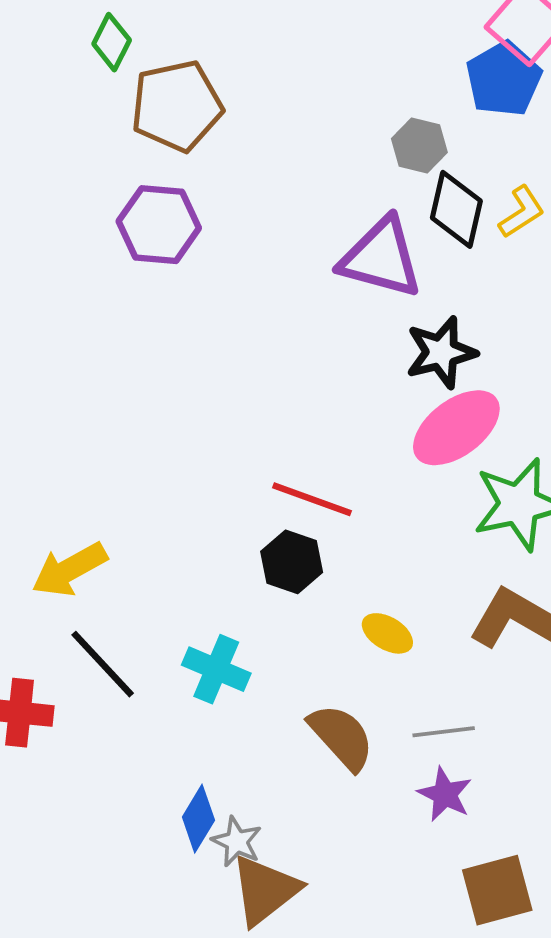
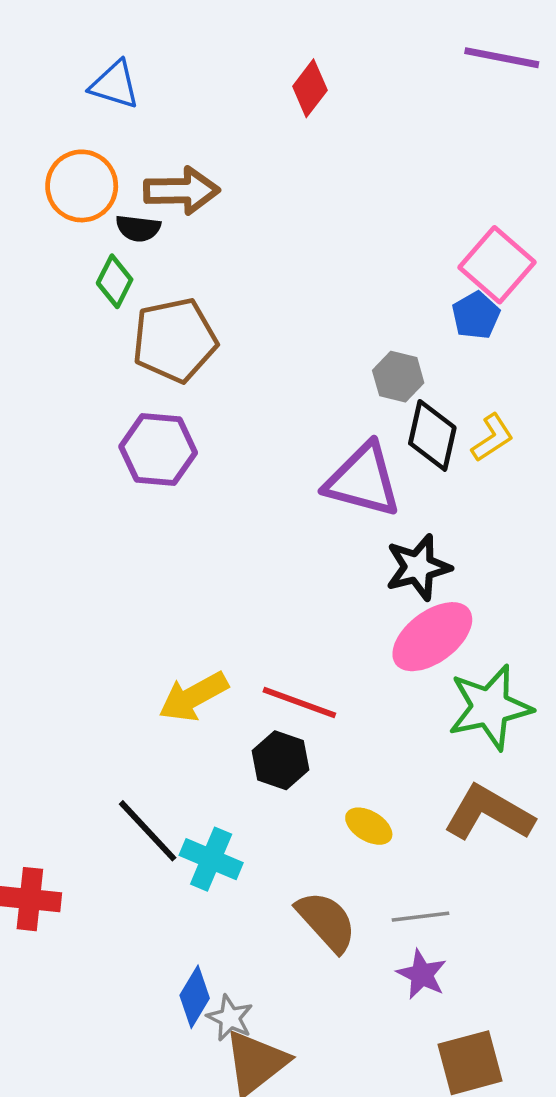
blue pentagon: (504, 79) -> (476, 315), size x0.7
yellow arrow: (69, 570) -> (193, 697), moved
black line: (103, 664) -> (148, 831), moved

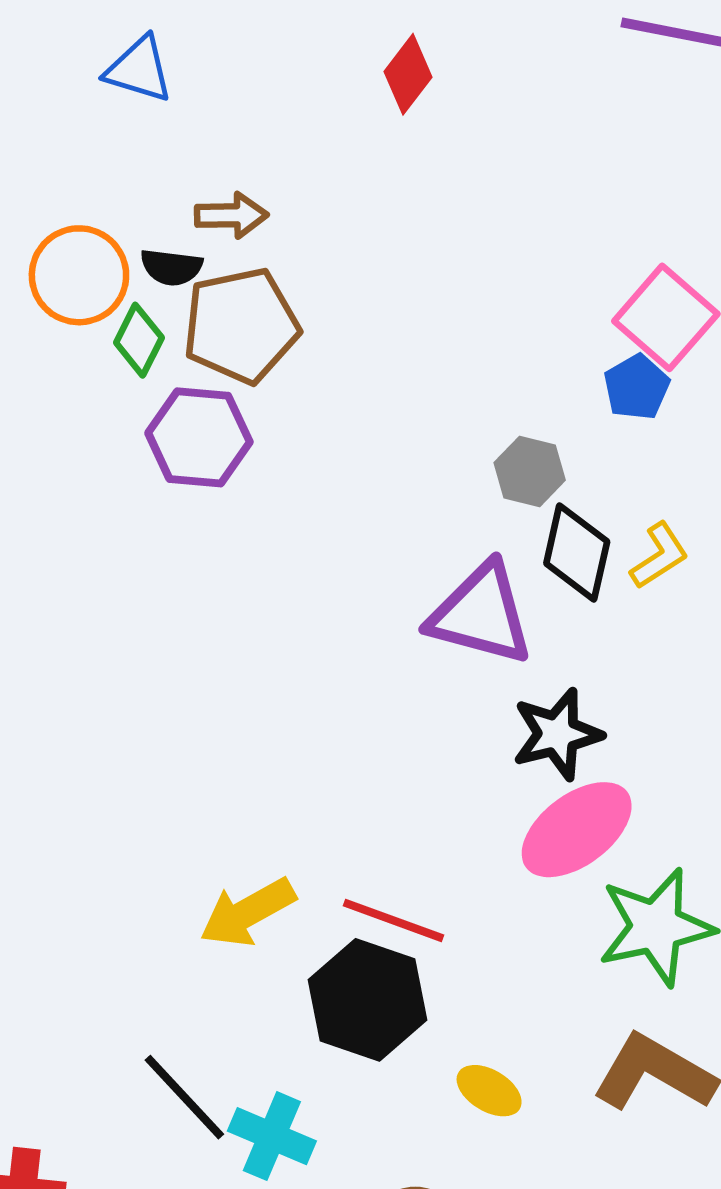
orange circle: (82, 186) -> (79, 275), moved
brown arrow: (182, 191) -> (231, 215), size x0.7
brown pentagon: (175, 340) -> (241, 326), moved
purple hexagon: (158, 450) -> (199, 437), moved
black hexagon: (281, 760) -> (368, 1000), size x1.5

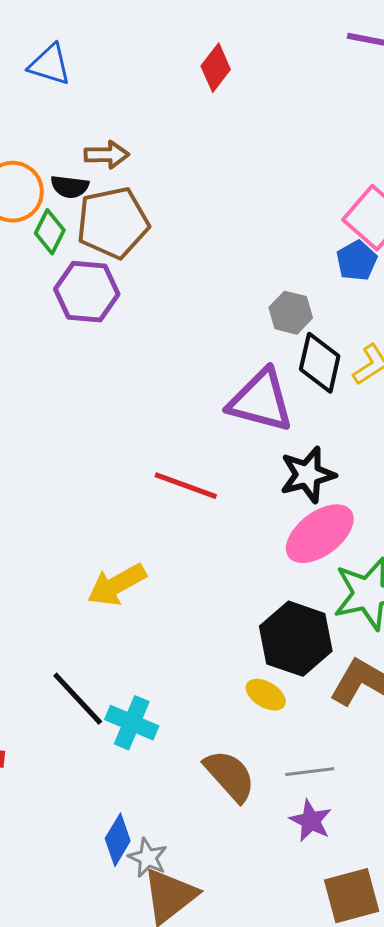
red line: (393, 920) -> (186, 486), moved
black hexagon: (368, 1000) -> (296, 639), moved

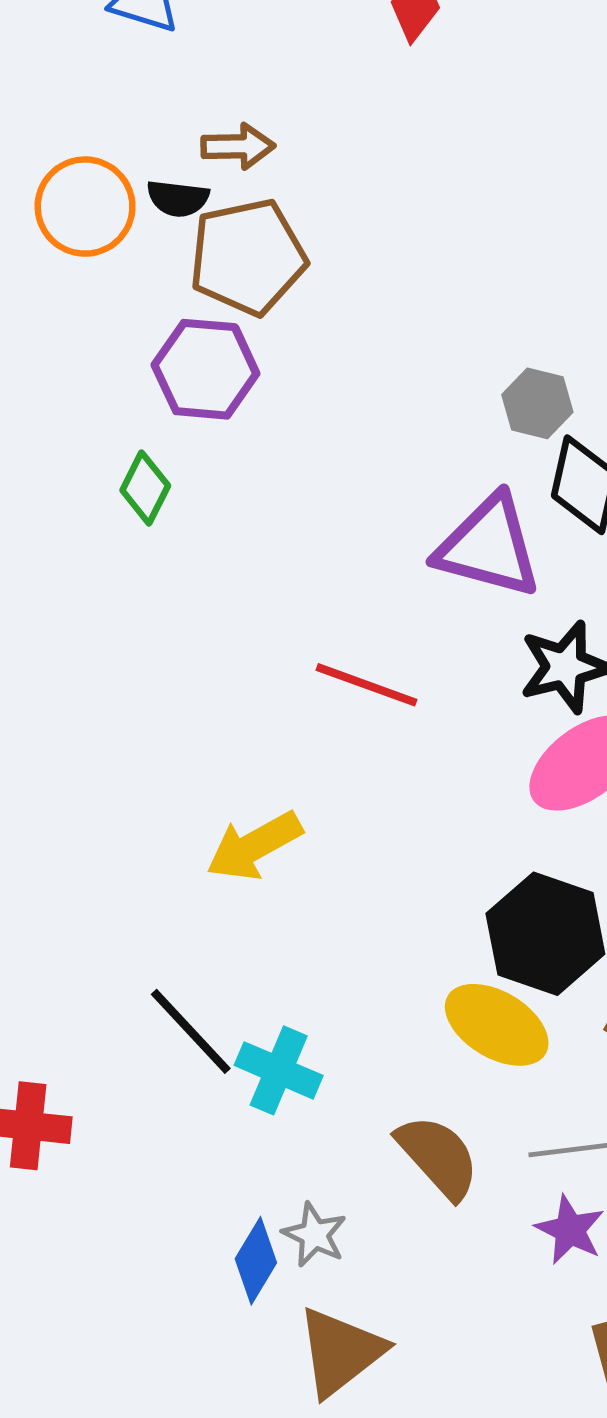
green diamond: (50, 232) -> (145, 488), moved
yellow ellipse: (266, 695) -> (497, 1025), size x1.6
gray star: (148, 858) -> (314, 1235), moved

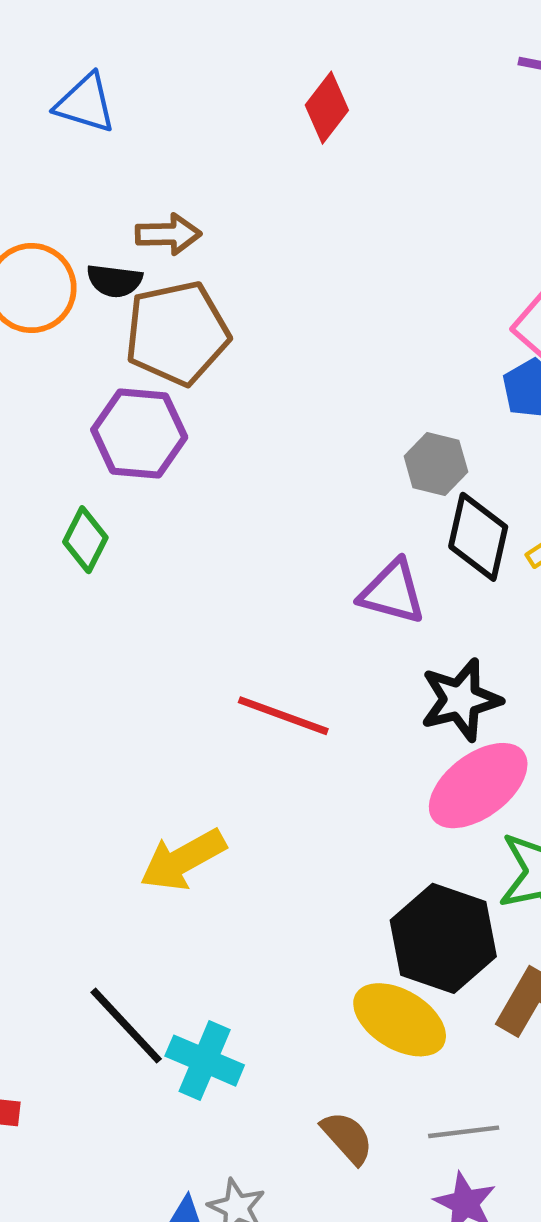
purple triangle: (489, 547) -> (392, 592), size x0.7
brown semicircle: (438, 1157) -> (347, 1138), size x0.7

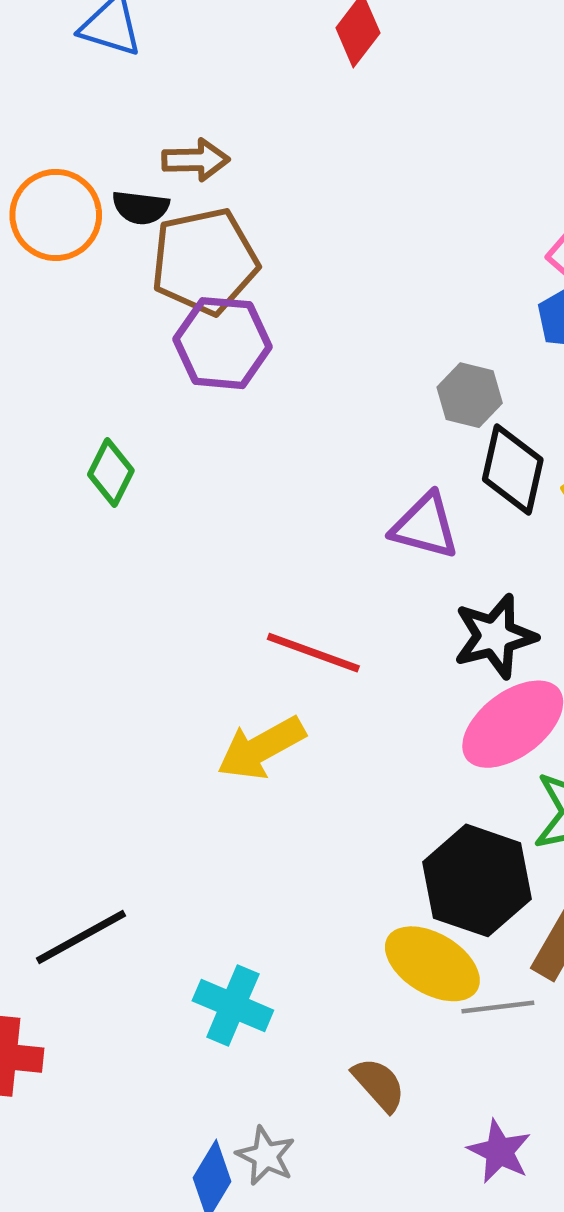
purple hexagon: (139, 433) -> (222, 343), moved
yellow arrow: (183, 860) -> (261, 748), moved
black line: (126, 1026) -> (81, 937), moved, turned -76
gray line: (464, 1132) -> (498, 1007), moved

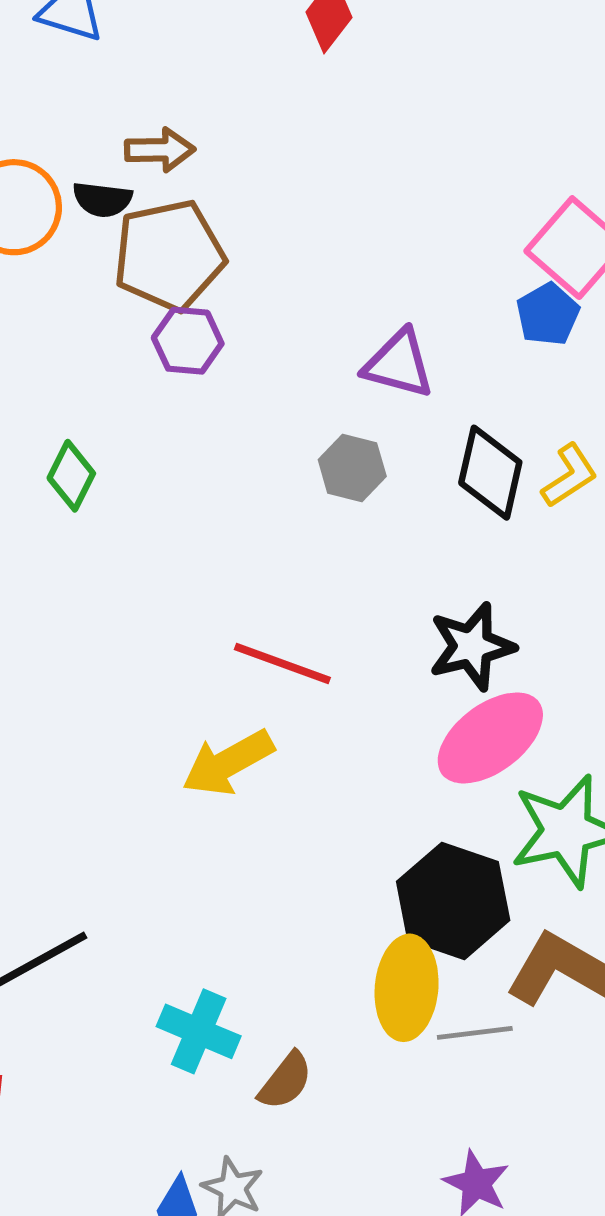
purple hexagon: (222, 343) -> (188, 341), size x0.7
gray hexagon: (470, 395) -> (352, 468), moved
purple triangle: (425, 526) -> (399, 364), moved
yellow ellipse: (432, 964) -> (407, 988), turned 64
brown semicircle: (379, 1084) -> (285, 1081), moved, turned 80

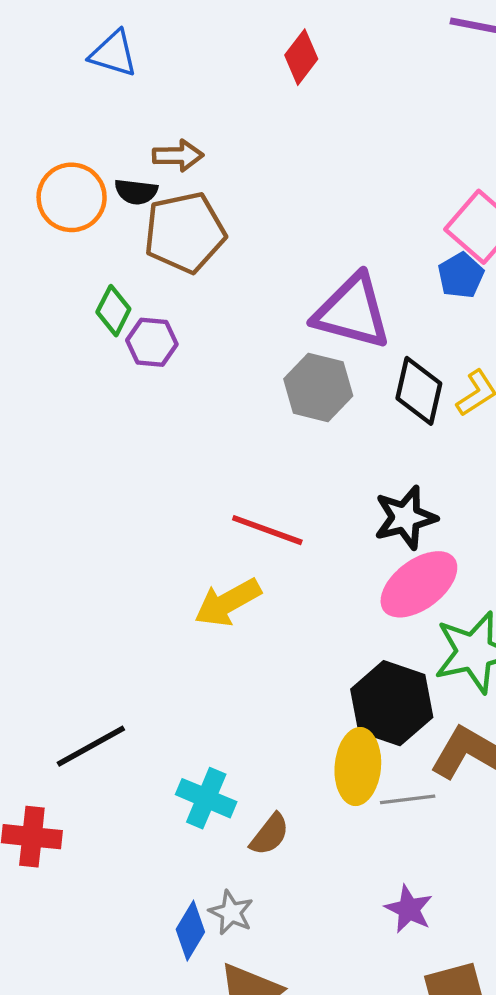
purple hexagon: (188, 341) -> (152, 342), moved
purple triangle: (399, 364) -> (352, 312), size x1.5
gray hexagon: (352, 468) -> (318, 387), size x1.4
green diamond: (71, 476) -> (113, 311), moved

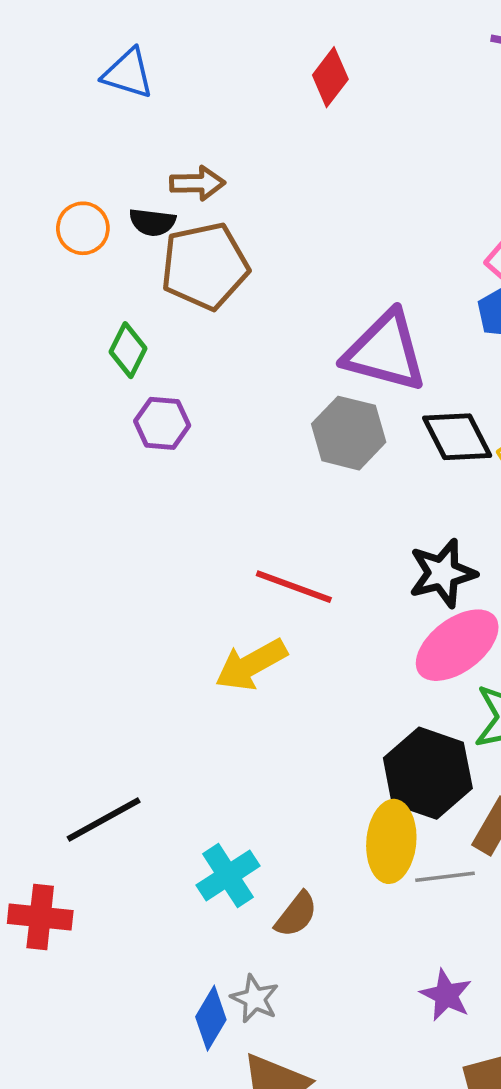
orange circle: (72, 197) -> (83, 228), size x0.7
purple hexagon: (152, 342) -> (162, 423), moved
black diamond: (419, 391) -> (457, 437), turned -40
cyan cross: (206, 798) -> (228, 876), turned 34

